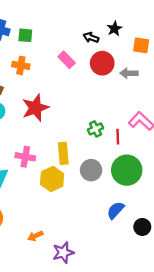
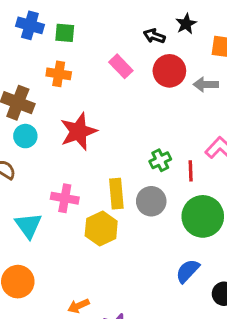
gray circle: (91, 170) -> (151, 201), moved

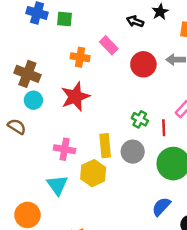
red circle: (169, 71) -> (143, 64), moved
orange cross: (59, 74) -> (80, 57), moved
green cross: (160, 160) -> (140, 119), turned -35
cyan triangle: (28, 226) -> (57, 185), moved

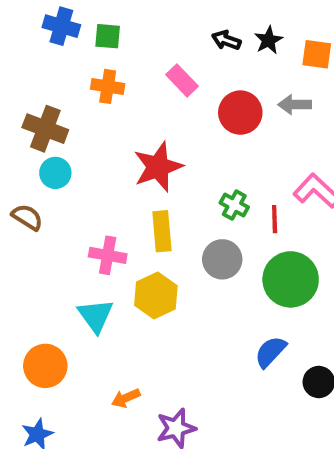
black star: (160, 12) -> (268, 40), moved
orange cross: (80, 57) -> (108, 86), moved
red star: (75, 97) -> (158, 167), moved
yellow rectangle: (105, 146) -> (162, 231), moved

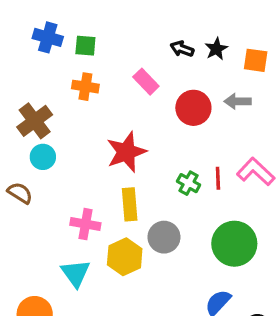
brown cross: (45, 129) -> (35, 121), turned 32
red line: (275, 219) -> (218, 178), moved
gray circle: (222, 259) -> (164, 237), moved

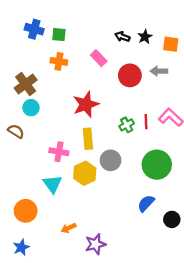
green cross: (189, 183) -> (127, 125), turned 32

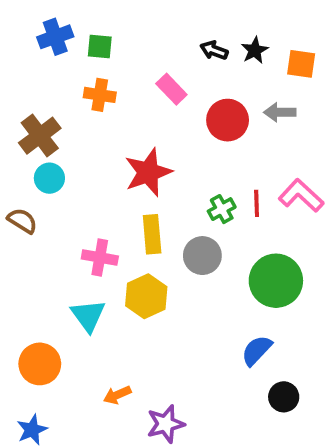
blue cross: (34, 29) -> (55, 37), turned -36
gray circle: (111, 160) -> (202, 256), moved
black circle: (172, 219) -> (284, 397), moved

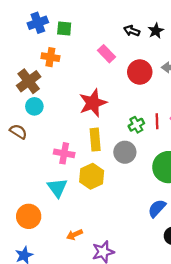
orange cross: (100, 95) -> (50, 57), moved

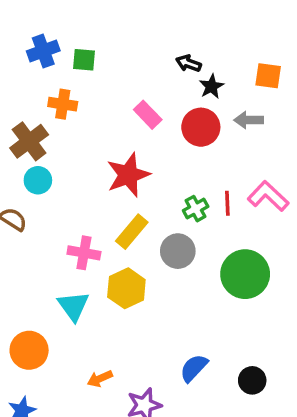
black star: (156, 31) -> (211, 86), moved
pink rectangle: (107, 54) -> (148, 115), moved
yellow rectangle: (95, 140) -> (132, 232), turned 45
blue semicircle: (157, 208) -> (194, 368), moved

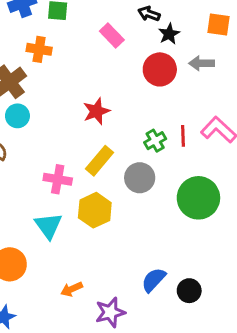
pink rectangle: (148, 115) -> (112, 35), moved
red star: (128, 175) -> (96, 111), size x0.7
black circle: (252, 380) -> (189, 291), moved

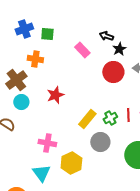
red star: (96, 111) -> (55, 95), moved
yellow rectangle: (99, 161) -> (87, 119), moved

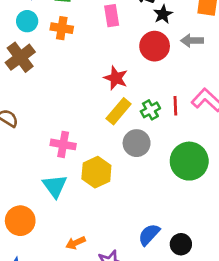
pink rectangle: (82, 50) -> (112, 16), turned 35
orange cross: (35, 59) -> (62, 28), moved
red star: (55, 95) -> (116, 78), moved, turned -30
cyan circle: (21, 102) -> (27, 21), moved

